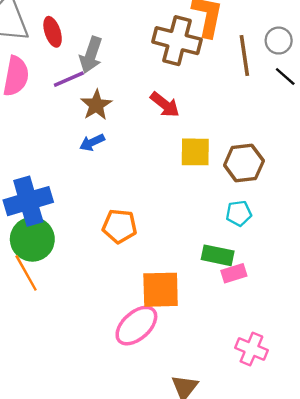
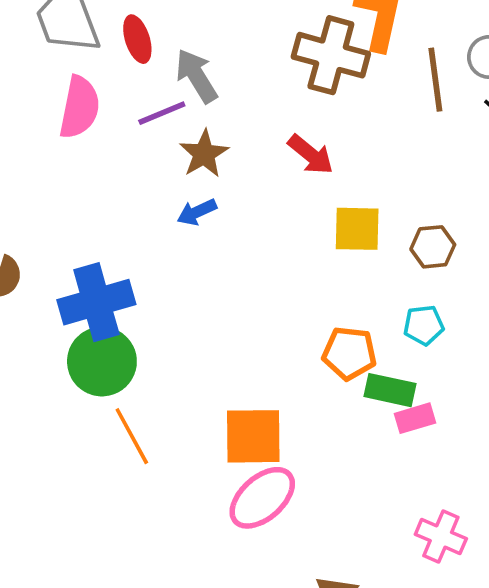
gray arrow: (91, 55) -> (197, 76), turned 129
brown hexagon: (244, 163) -> (433, 247), size x0.7
orange pentagon: (120, 226) -> (349, 353), moved
orange line: (26, 273) -> (132, 436), moved
orange square: (161, 290) -> (253, 436), moved

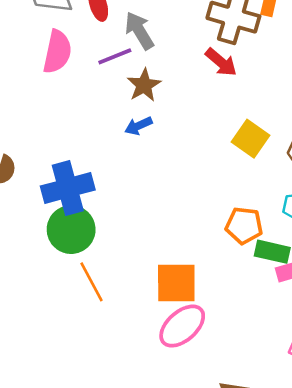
red arrow: (311, 155) -> (221, 62), moved
yellow square: (357, 229) -> (250, 139), turned 33

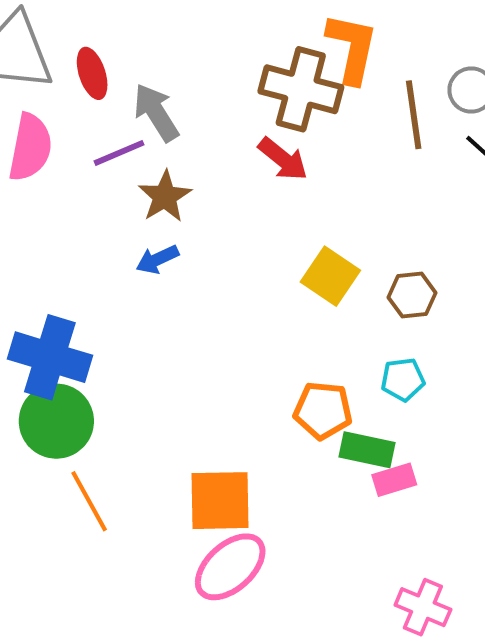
blue cross: (68, 188) -> (50, 357), turned 33

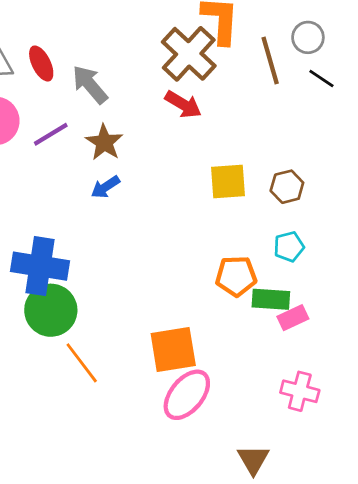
brown cross: (301, 89) -> (189, 54), turned 36
purple line: (119, 153) -> (51, 134), moved
yellow square: (330, 276) -> (228, 182), turned -30
pink cross: (423, 607) -> (300, 391), moved

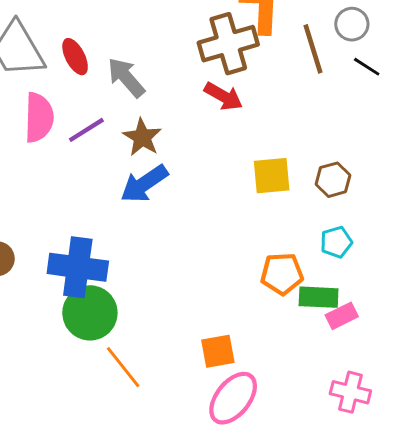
brown cross: (189, 54) -> (228, 44), turned 32
blue arrow: (105, 187) -> (144, 184), size x1.6
orange square: (173, 349) -> (218, 351), size x0.7

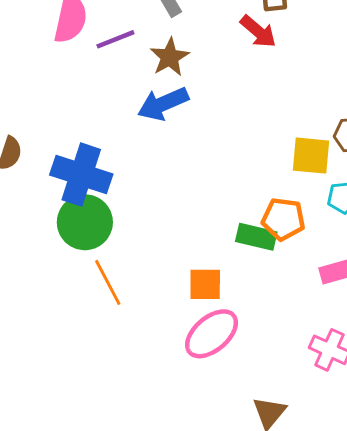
yellow square: (272, 176) -> (311, 156), moved
green rectangle: (319, 297) -> (256, 237), moved

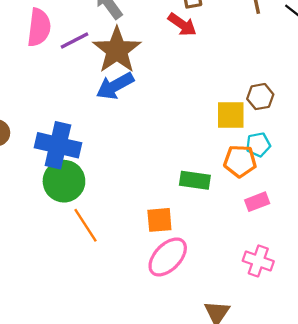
brown star: (170, 57) -> (117, 50), size x1.6
orange pentagon: (283, 219) -> (240, 161), moved

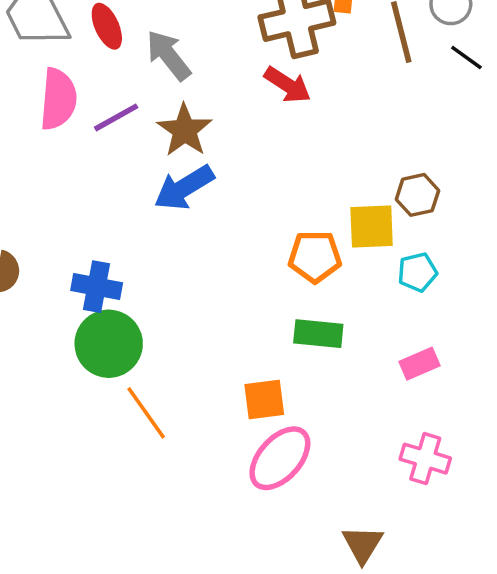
brown star: (117, 50) -> (185, 130), size x0.7
blue cross: (58, 145) -> (97, 287), size x0.7
orange pentagon: (240, 161) -> (315, 257), moved

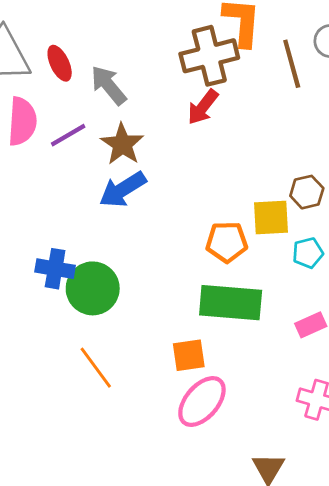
red arrow: (288, 85) -> (203, 107), turned 96
green rectangle: (318, 334) -> (231, 303), size x1.6
green circle: (109, 344) -> (93, 288), moved

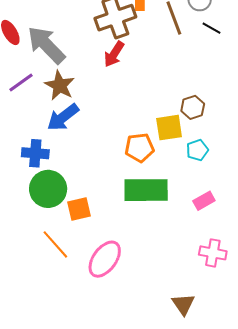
gray arrow: (109, 85) -> (46, 45), size x1.4
blue cross: (55, 269) -> (35, 153), moved
orange square: (189, 355) -> (79, 209), moved
pink ellipse: (202, 402) -> (105, 259), moved

